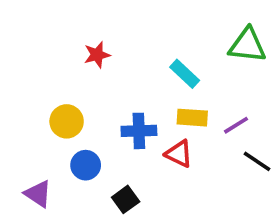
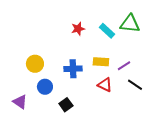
red star: (97, 55) -> (78, 29), moved
cyan rectangle: (185, 74) -> (107, 31), moved
red triangle: (179, 154) -> (105, 85), moved

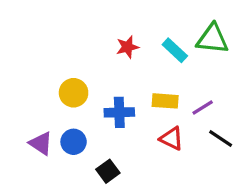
yellow circle: (35, 64) -> (74, 93), moved
purple triangle: (20, 102) -> (41, 143), moved

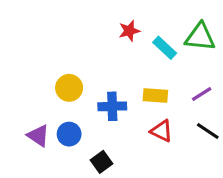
red star: (127, 47) -> (129, 31), moved
purple line: (203, 107) -> (202, 94), moved

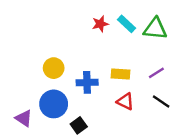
cyan rectangle: (165, 48) -> (126, 24), moved
blue circle: (69, 134) -> (54, 104), size x1.5
purple triangle: (38, 136) -> (24, 118), moved

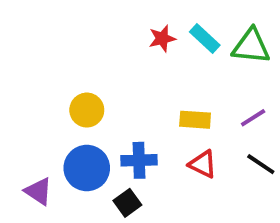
blue cross: (87, 82) -> (139, 160), moved

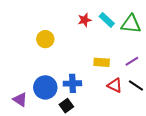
yellow circle: (87, 110) -> (45, 39), moved
red triangle: (203, 164) -> (115, 85), moved

